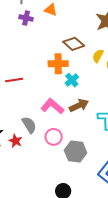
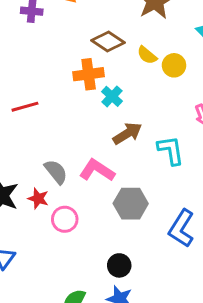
yellow semicircle: (98, 56) -> (147, 55), turned -72
pink L-shape: (52, 106) -> (97, 170), moved
pink circle: (54, 137) -> (65, 219), moved

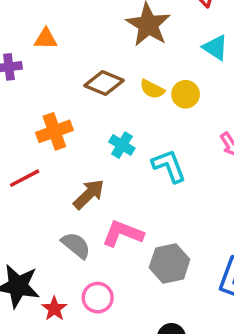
orange cross: (89, 74) -> (54, 131), moved
brown arrow: (127, 133) -> (89, 194), moved
cyan L-shape: (171, 150) -> (169, 166), moved
red star: (38, 198) -> (54, 309), moved, turned 30

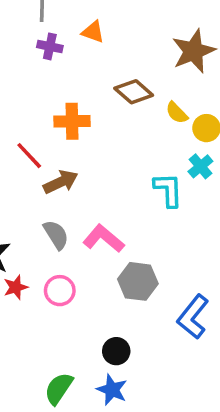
cyan cross: (122, 145) -> (200, 166), moved
red line: (25, 178) -> (29, 156), turned 56
brown arrow: (89, 194) -> (61, 182), moved

